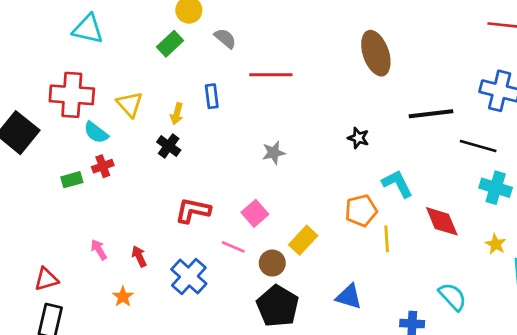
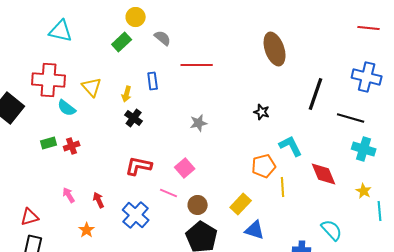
black line: (431, 114) -> (316, 94), turned -64
black cross: (169, 146) -> (134, 118), moved
red cross: (103, 166) -> (72, 146), moved
yellow rectangle: (303, 240) -> (241, 204), moved

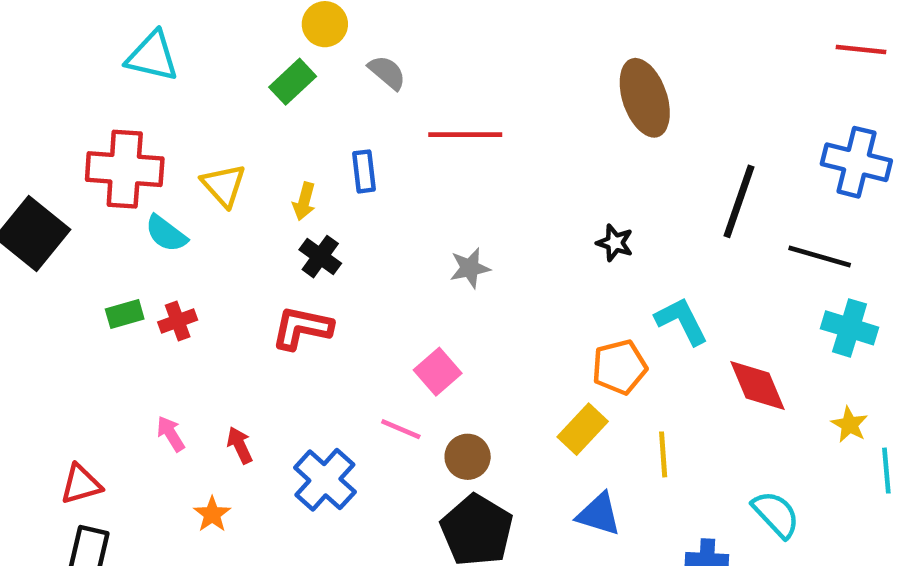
red L-shape: (139, 166) -> (302, 328), moved
yellow line: (283, 187) -> (663, 454), moved
yellow rectangle: (241, 204) -> (583, 429), moved

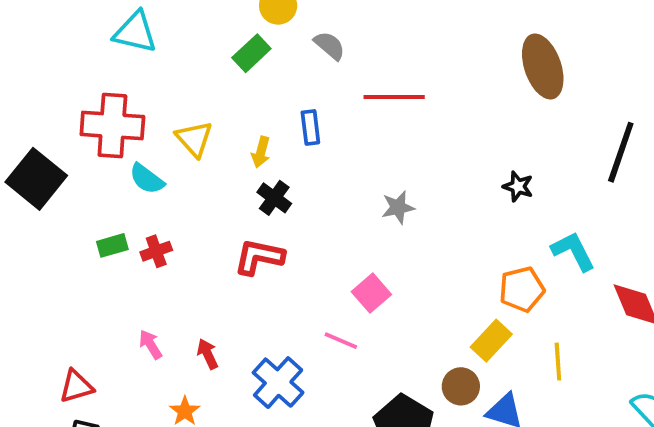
brown circle: (468, 457) -> (461, 386), moved

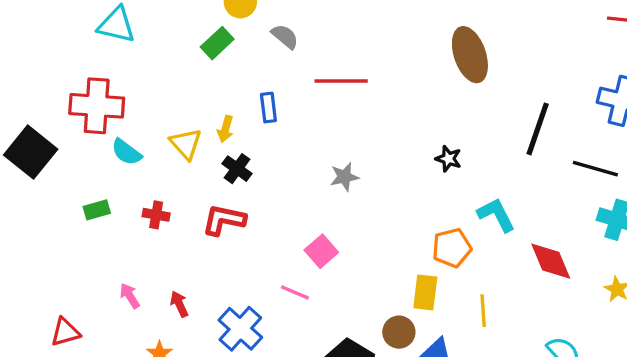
yellow triangle: (194, 139) -> (186, 144), moved
red cross: (156, 251) -> (156, 215), moved, turned 30
yellow rectangle: (491, 341) -> (425, 292), turned -36

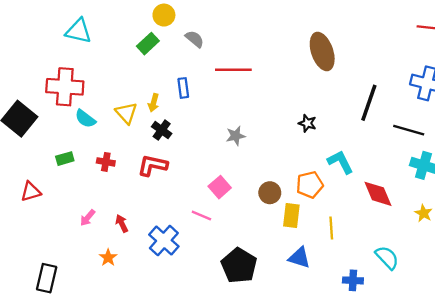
pink arrow: (130, 296) -> (88, 218), turned -108
red triangle: (65, 332) -> (31, 192), moved
brown circle: (399, 332) -> (270, 193), moved

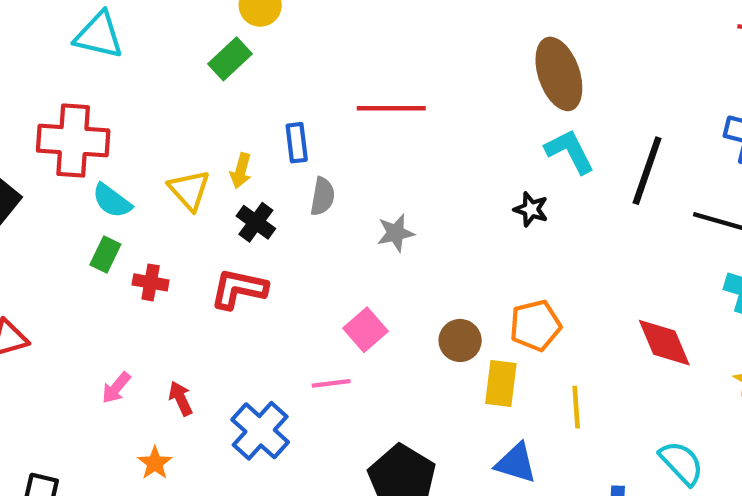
gray semicircle: (195, 39) -> (322, 196), moved, turned 60
green rectangle: (65, 159) -> (105, 254), moved, turned -48
cyan L-shape: (340, 162) -> (570, 151), moved
pink line: (201, 215) -> (331, 383), turned -30

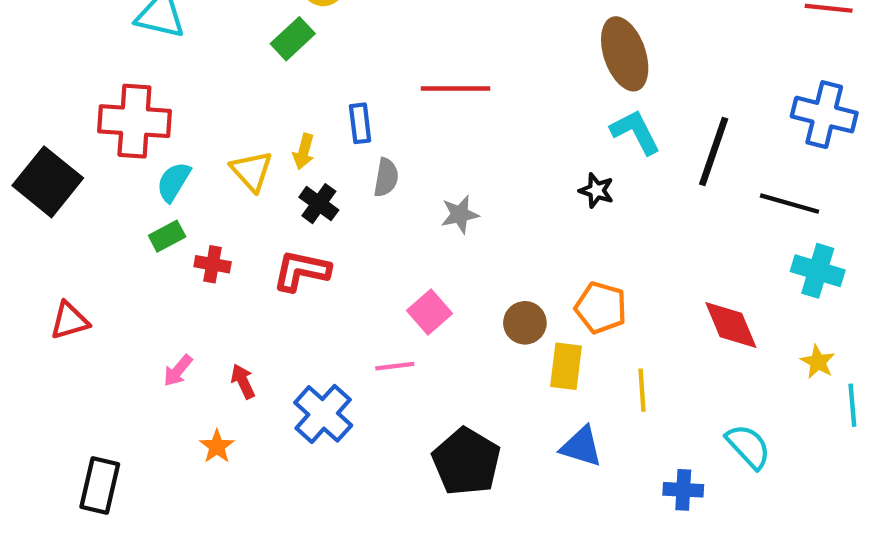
cyan semicircle: (112, 201) -> (174, 182), turned 84
green rectangle: (105, 254) -> (167, 236), turned 36
orange pentagon: (535, 325) -> (601, 308), turned 30

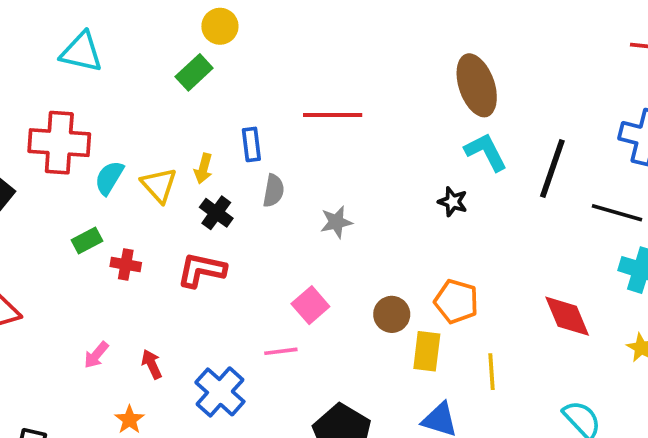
cyan semicircle: (174, 182) -> (109, 178), moved

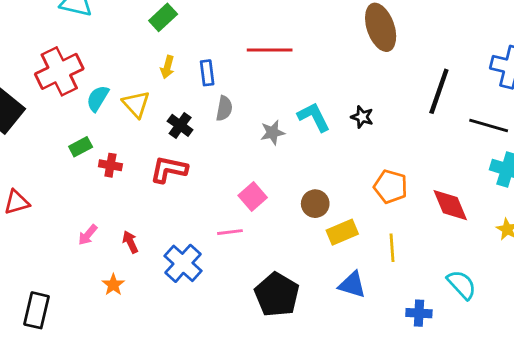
red cross: (59, 143) -> (59, 71), turned -30
cyan L-shape: (486, 152) -> (314, 117), moved
yellow arrow: (203, 168) -> (167, 67), moved
orange pentagon: (456, 301) -> (391, 187), moved
yellow rectangle: (427, 351) -> (342, 232), turned 60

